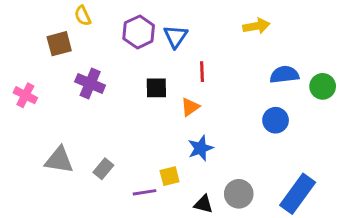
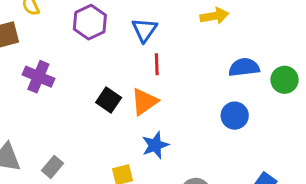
blue triangle: (175, 36) -> (144, 30), moved
black square: (156, 88) -> (109, 100), moved, turned 35
orange triangle: (190, 107) -> (144, 102), size x1.4

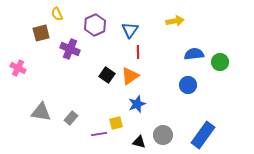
purple cross: (38, 77) -> (70, 49), moved

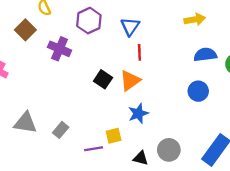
yellow arrow: (175, 21) -> (195, 19), moved
brown square: (41, 33) -> (25, 30), turned -30

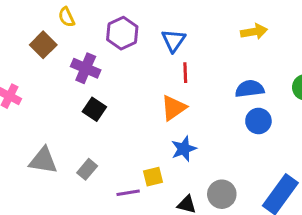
blue semicircle: (205, 55) -> (250, 89), moved
black square: (103, 79) -> (94, 109), moved

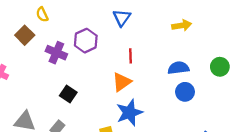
purple hexagon: (122, 33) -> (86, 41), moved
blue triangle: (173, 40) -> (122, 18), moved
black square: (94, 109) -> (68, 94), moved
blue star: (184, 149) -> (129, 113), size x1.4

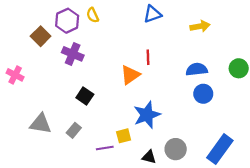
yellow semicircle: (42, 14) -> (93, 15), moved
blue triangle: (122, 18) -> (152, 14), moved, turned 36
purple hexagon: (86, 41) -> (67, 21), moved
orange triangle: (122, 82) -> (130, 75), moved

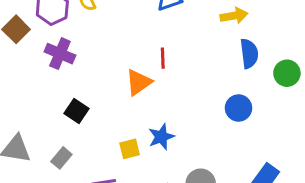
blue semicircle: (197, 69) -> (249, 54), moved, turned 90
blue star: (147, 115) -> (161, 137), size x0.7
yellow square: (124, 136) -> (130, 149), moved

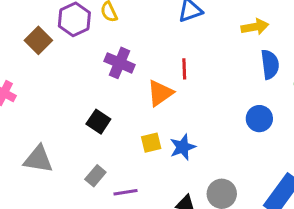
purple cross: (60, 54) -> (120, 63), moved
yellow square: (130, 149) -> (151, 143), moved
gray rectangle: (61, 158) -> (95, 176), moved

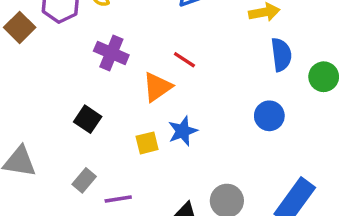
red line: (184, 69) -> (184, 60), turned -55
blue star: (183, 147) -> (183, 131), moved

